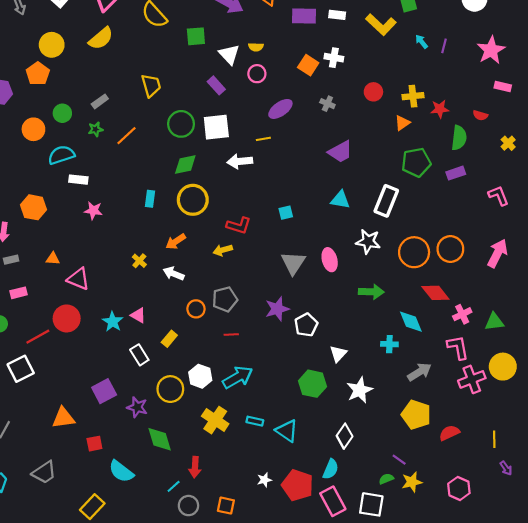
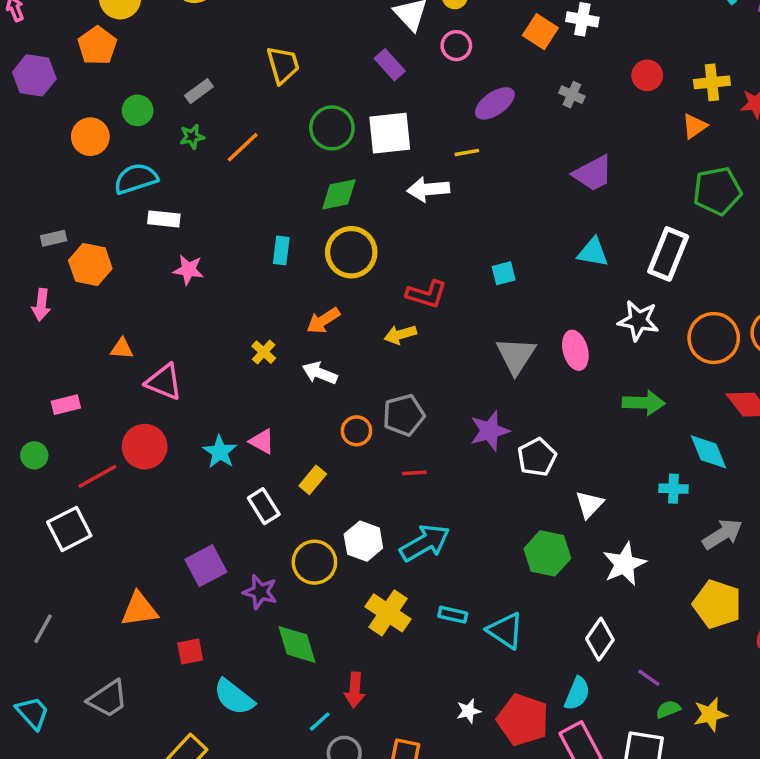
gray rectangle: (11, 260) -> (54, 238), moved
purple line: (399, 460) -> (649, 678), moved

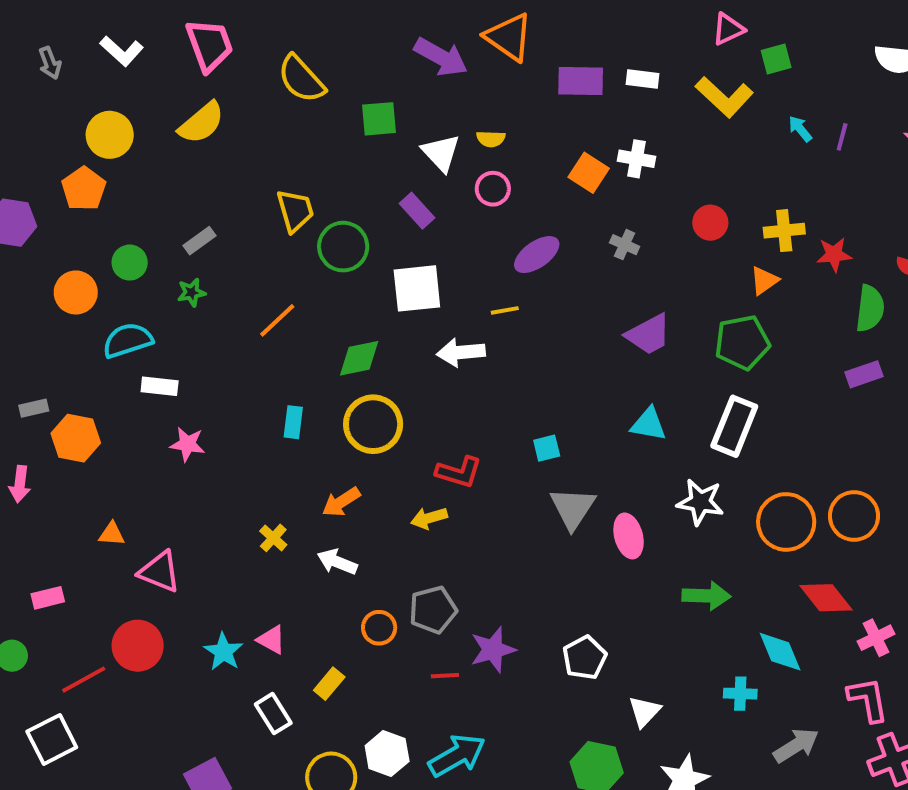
green circle: (332, 128) -> (343, 247), moved
orange line: (243, 147) -> (277, 320), moved
green pentagon: (717, 191) -> (742, 342), moved
gray triangle: (516, 356) -> (573, 508), moved
purple star: (490, 431) -> (493, 650), moved

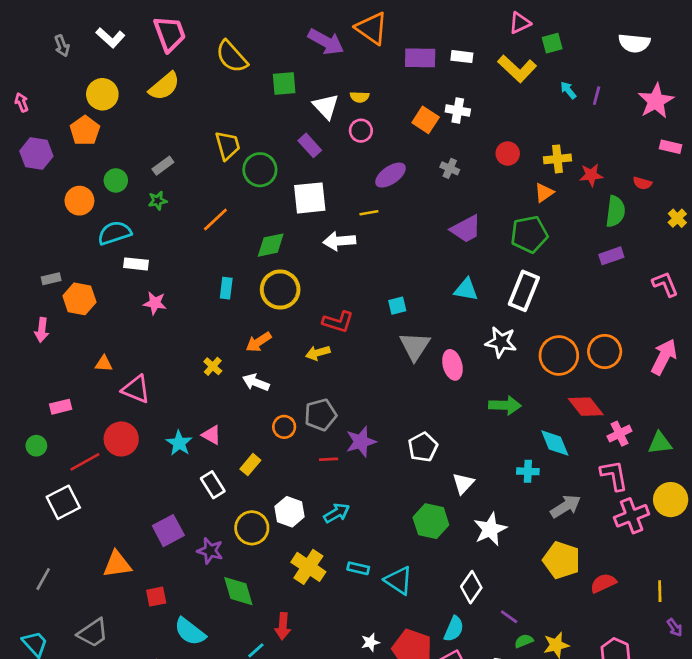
cyan arrow: (457, 755) -> (337, 513), size x0.7

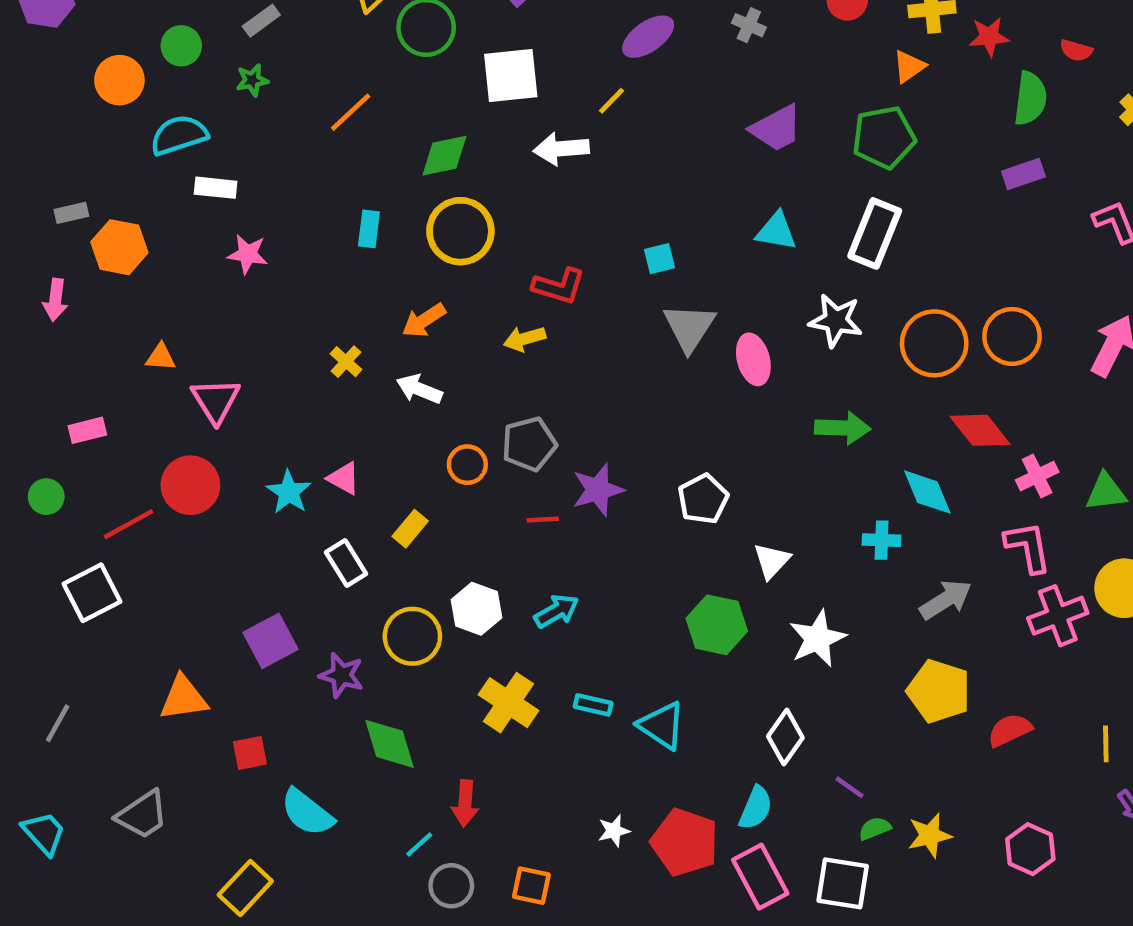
yellow line: (369, 213) -> (611, 101), turned -36
pink triangle: (136, 389) -> (216, 401), turned 36

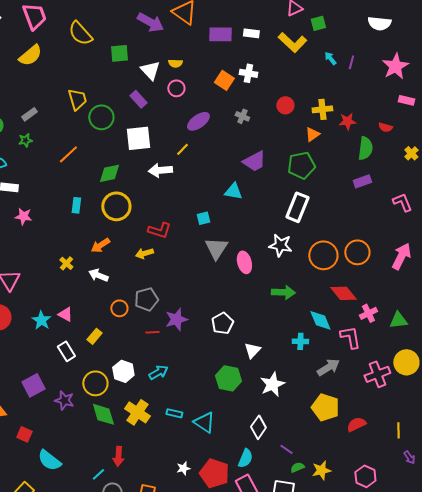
cyan triangle: (776, 231) -> (233, 191), moved
pink L-shape: (1028, 547) -> (350, 337), moved
green diamond: (389, 744) -> (103, 414), moved
red square: (250, 753) -> (24, 434), turned 35

